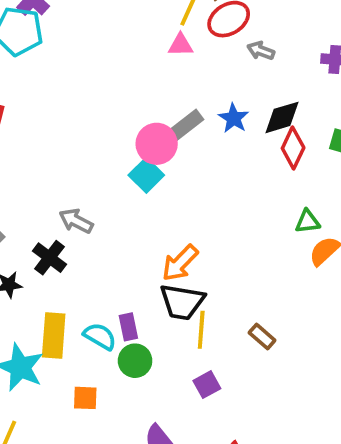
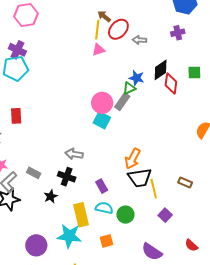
gray rectangle: (186, 125) -> (122, 102), moved
green triangle: (308, 222) -> (129, 88), moved
purple rectangle: (128, 327) -> (102, 186), moved

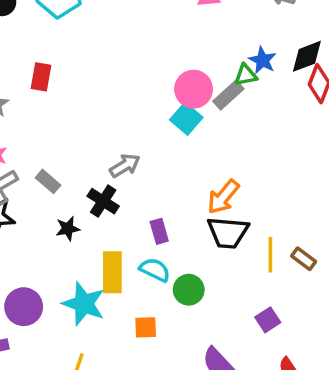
gray arrow: (74, 154) -> (125, 166), turned 126
yellow line: (154, 189) -> (270, 255), moved
purple square: (165, 215) -> (268, 320), moved

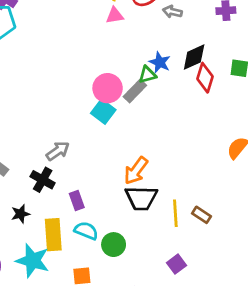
black star: (68, 229) -> (20, 214), moved
purple rectangle: (159, 231) -> (77, 200), moved

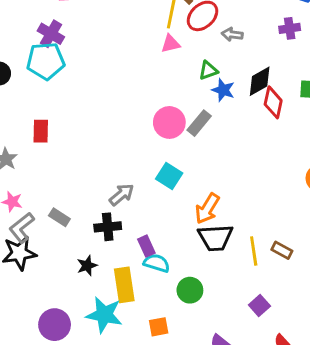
green triangle: (147, 75) -> (208, 70), moved
cyan square: (103, 111) -> (169, 176), moved
black cross: (43, 180) -> (108, 227), turned -30
cyan semicircle: (86, 231) -> (157, 263), moved

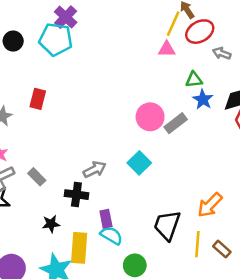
orange arrow: (207, 209) -> (210, 205), moved
black trapezoid: (216, 238) -> (167, 225), turned 100

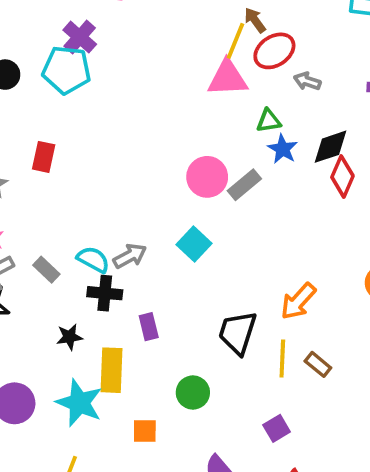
pink triangle: (167, 49) -> (228, 78), size x1.6
cyan semicircle: (111, 235) -> (93, 260), moved

